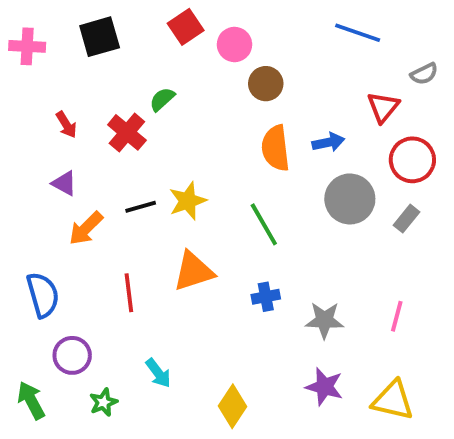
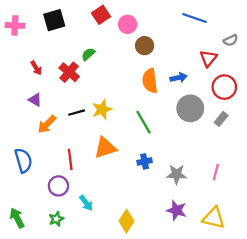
purple circle: (72, 355) -> (58, 186), moved

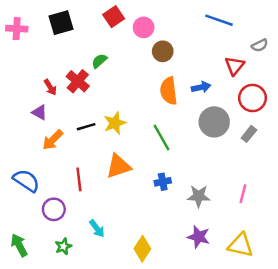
red arrow: (36, 68) -> (50, 87), moved
blue semicircle: (23, 160) -> (26, 181), turned -40
purple circle: (58, 186) -> (54, 209), moved

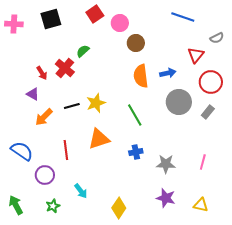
yellow triangle: (241, 245) -> (201, 205), size x0.7

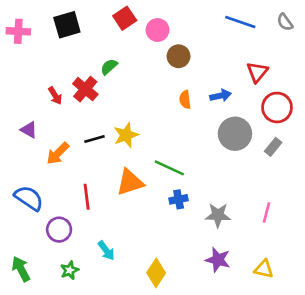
gray semicircle: (217, 38) -> (285, 22), moved, turned 80
orange semicircle: (141, 76) -> (185, 100), size x0.6
purple triangle: (33, 94) -> (29, 130), moved
green line: (135, 115) -> (169, 168), moved, turned -35

